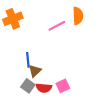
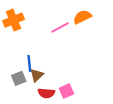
orange semicircle: (78, 16) -> (82, 17), turned -114
gray square: (28, 86) -> (19, 78), moved, turned 32

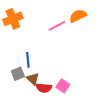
brown triangle: (37, 75) -> (33, 79), moved, turned -32
pink square: (66, 91) -> (63, 86), turned -32

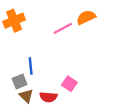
brown triangle: (33, 79) -> (26, 96), moved
pink square: (63, 86) -> (69, 84), moved

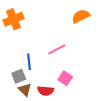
pink line: (63, 28) -> (57, 49), moved

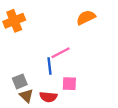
blue line: (29, 62) -> (49, 66), moved
pink square: (65, 78) -> (69, 84), turned -32

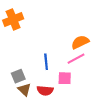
orange semicircle: (86, 17) -> (80, 42), moved
pink line: (61, 53) -> (76, 59), moved

